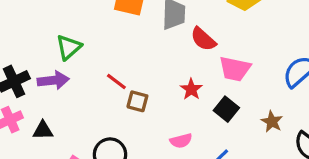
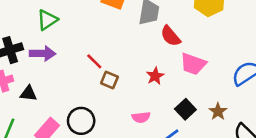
green triangle: (69, 47) -> (47, 20), moved
black square: (226, 109) -> (185, 109), moved

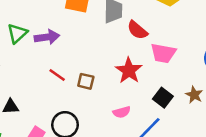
purple arrow: (43, 54) -> (47, 37), moved
red line: (94, 61) -> (57, 75), moved
red star: (155, 76) -> (129, 71), size x1.5

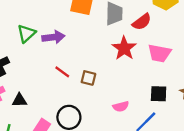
red semicircle: (137, 30) -> (142, 22), moved, turned -78
red star: (129, 71) -> (124, 48), moved
black square: (163, 98) -> (159, 94), turned -36

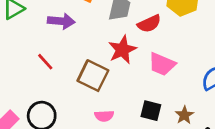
purple arrow: (53, 37) -> (61, 21), moved
brown square: (88, 78) -> (93, 76), moved, size x1.6

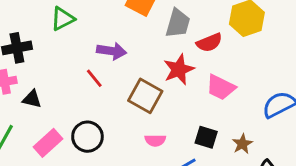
purple arrow: (61, 21) -> (112, 51), moved

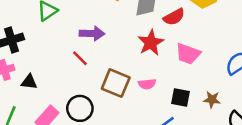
brown square: (145, 96) -> (116, 83), moved
pink semicircle: (155, 140) -> (147, 84), moved
brown star: (242, 144) -> (212, 100), turned -30

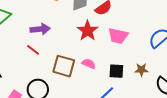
pink semicircle: (147, 84) -> (89, 64), turned -144

